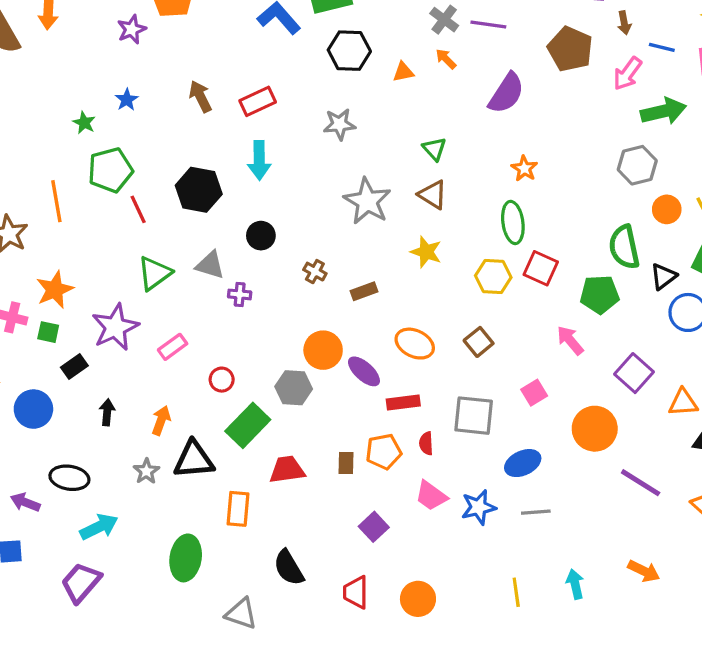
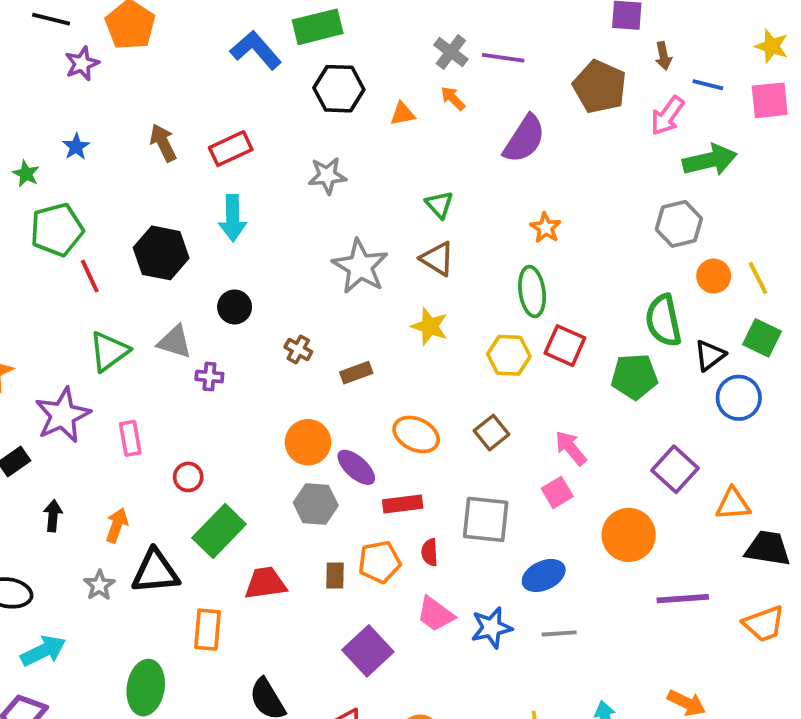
pink arrow: (570, 340) -> (571, 448), moved
pink rectangle: (173, 347) -> (130, 438), turned -64
gray hexagon: (294, 388) -> (316, 504), moved
purple line: (641, 483) -> (683, 599), turned -36
purple square: (374, 527) -> (368, 651), size x1.4

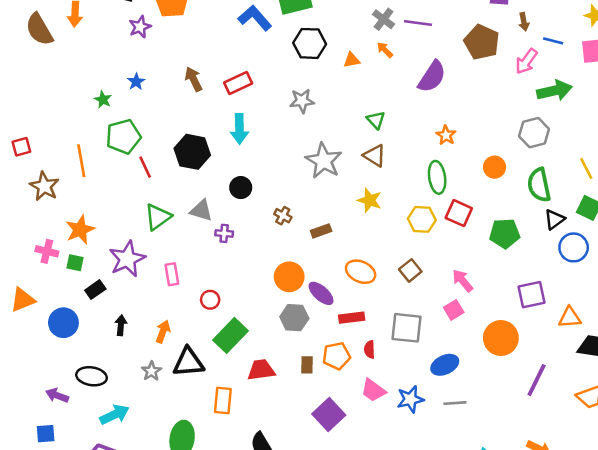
orange circle: (714, 276) -> (494, 167), moved
green semicircle: (663, 320) -> (539, 185), moved
purple square: (675, 469) -> (531, 295), turned 36
purple line: (683, 599) -> (537, 380), turned -60

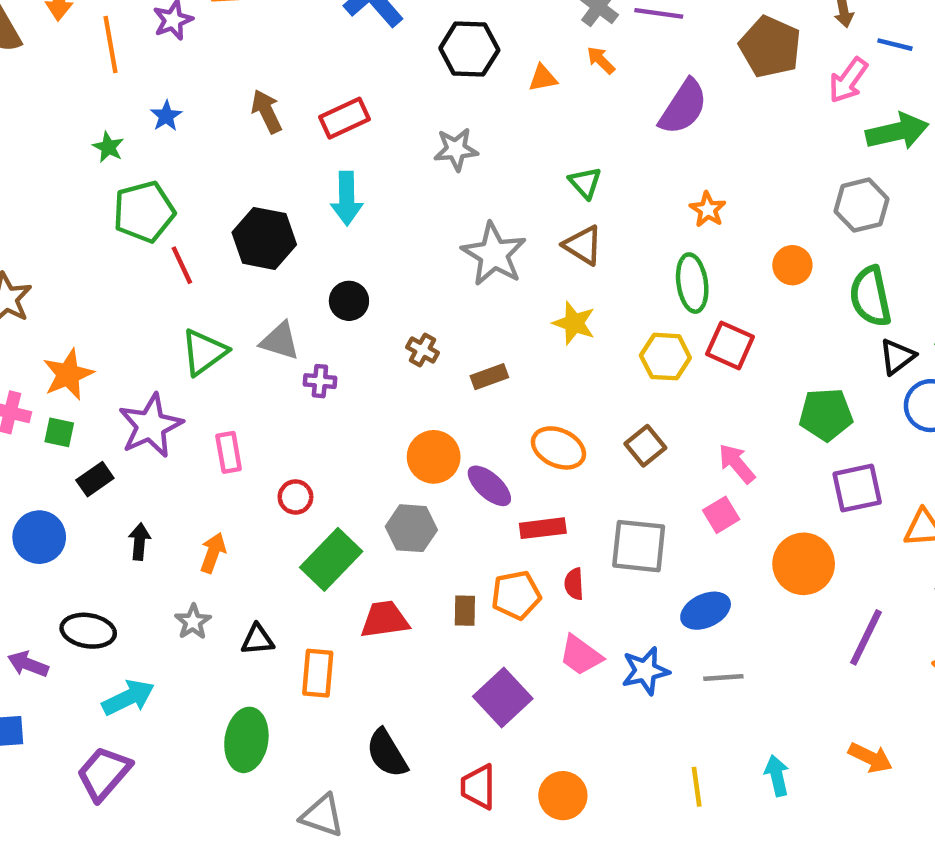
orange line: (81, 161) -> (111, 45), moved
green pentagon: (505, 233) -> (826, 415), moved
gray hexagon: (294, 318) -> (411, 528), moved
black triangle: (188, 362) -> (258, 640), moved, size x0.6

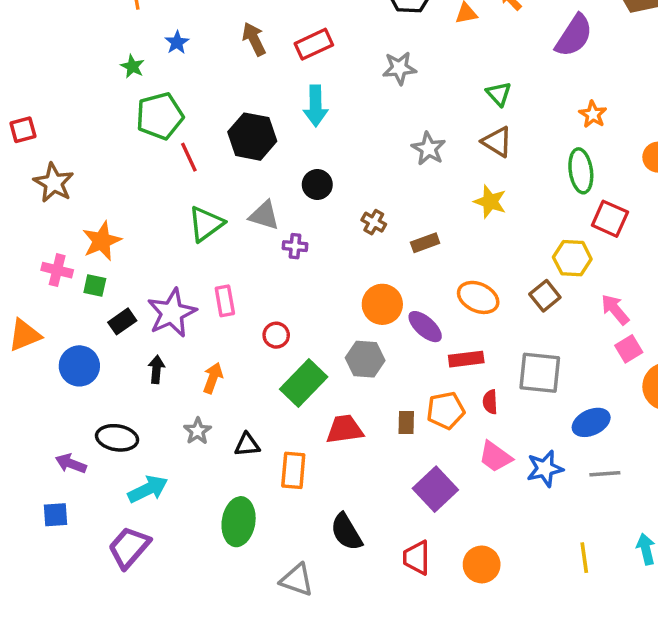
gray star: (494, 254) -> (429, 149), size x0.7
yellow hexagon: (665, 357) -> (572, 258), moved
purple star: (151, 426) -> (172, 313), moved
pink square: (721, 515) -> (629, 349), moved

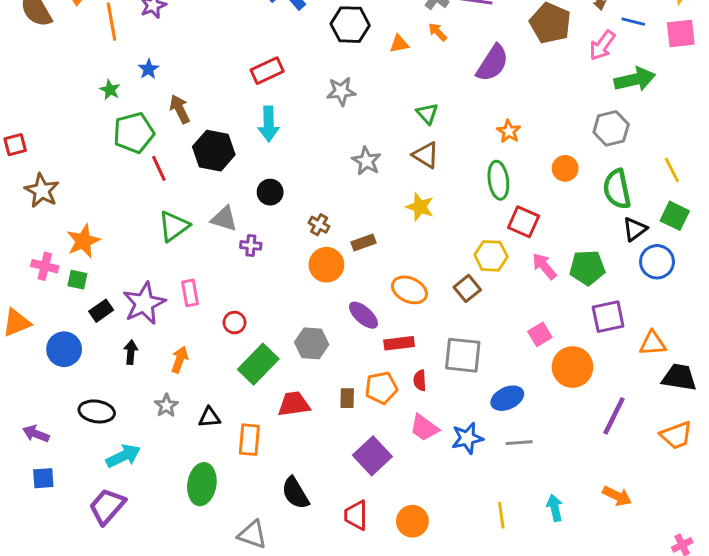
brown arrow: (254, 39) -> (180, 109), moved
orange circle: (382, 304) -> (326, 265), moved
pink arrow: (615, 309) -> (544, 266), moved
purple arrow: (71, 463) -> (36, 434), moved

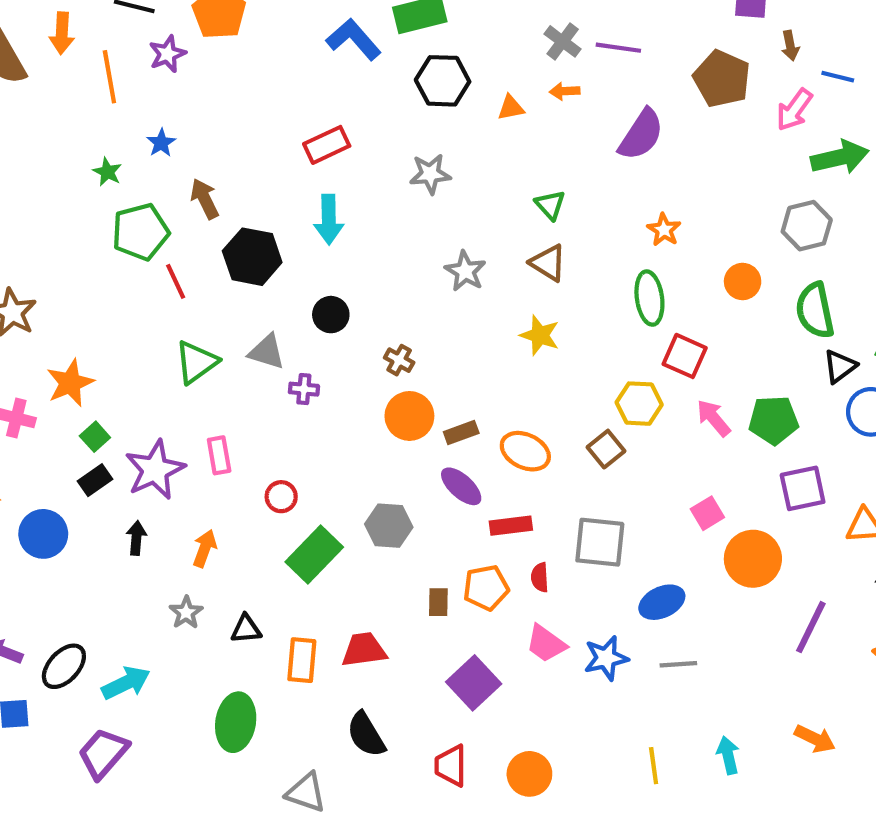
orange arrow: (438, 32) -> (565, 91), turned -48
brown rectangle: (363, 242) -> (461, 433), moved
green square: (77, 280) -> (95, 437), moved, turned 36
red trapezoid: (294, 404) -> (364, 650), moved
black ellipse: (97, 411) -> (64, 666), moved, turned -56

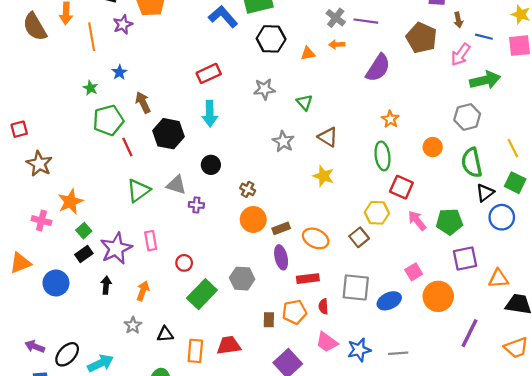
green triangle: (550, 205) -> (304, 102), moved
purple ellipse: (461, 486) -> (281, 257), turned 35
blue ellipse: (662, 602) -> (389, 301), moved

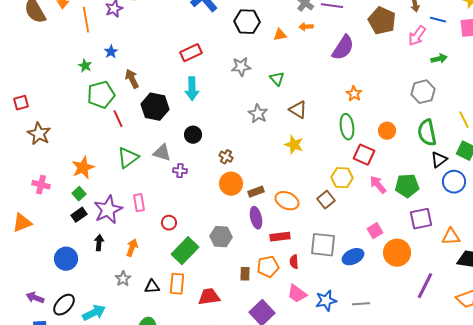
green arrow: (485, 80) -> (439, 59), size x0.6
orange circle: (433, 147) -> (387, 131), moved
orange star: (70, 202) -> (83, 168), moved
blue circle: (56, 283) -> (66, 259), moved
orange rectangle: (195, 351) -> (177, 284), moved

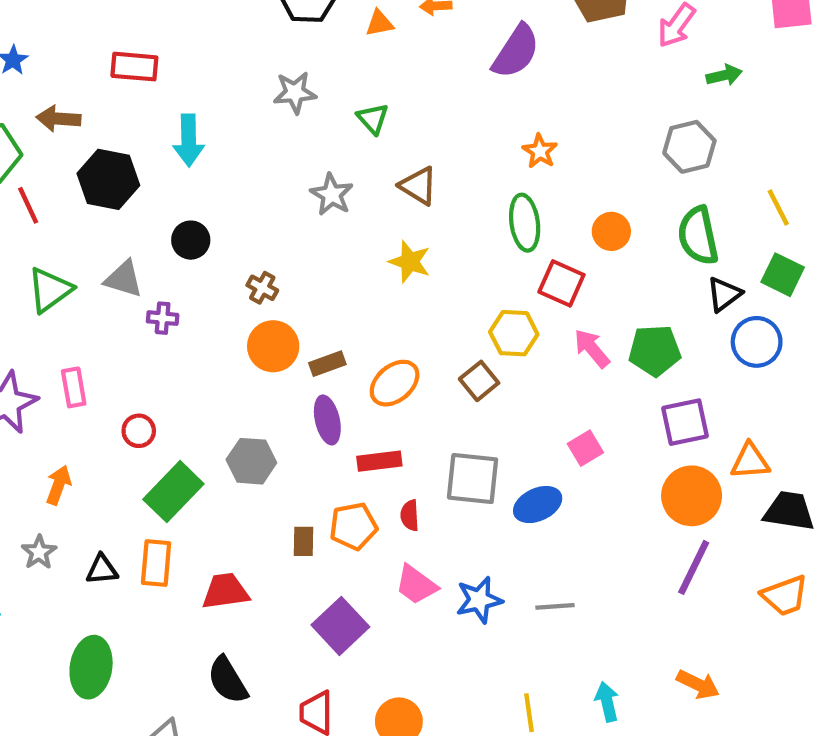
red rectangle: (191, 53) -> (134, 67), moved, turned 30
brown arrow: (132, 79) -> (58, 119), turned -60
orange ellipse: (287, 201) -> (395, 383), turned -65
orange circle: (397, 253) -> (692, 496), moved

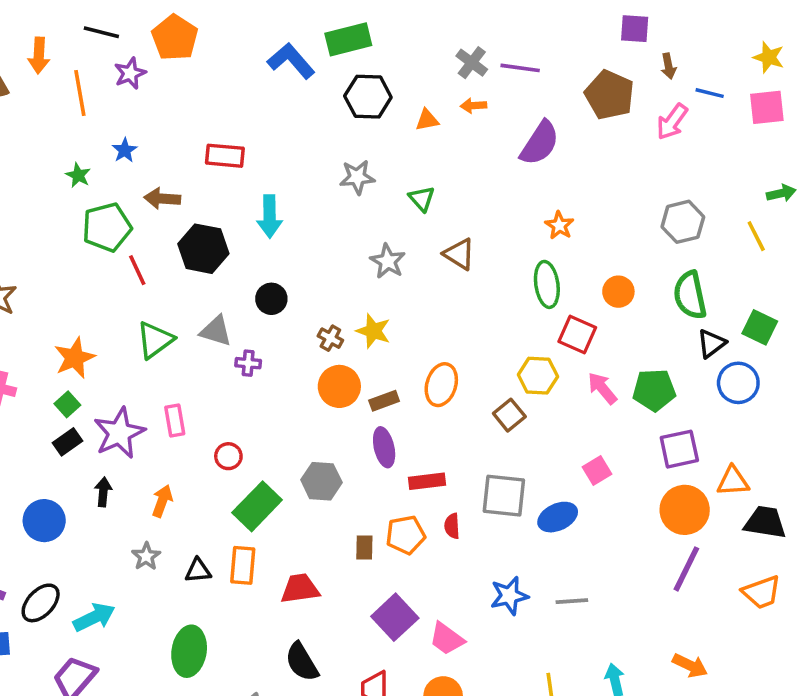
green arrow: (724, 75) -> (781, 193), moved
yellow line: (778, 208) -> (756, 236), moved
yellow star: (410, 262) -> (373, 331), moved
orange ellipse: (395, 383) -> (441, 385), moved, turned -33
pink trapezoid: (416, 585) -> (447, 639), moved

